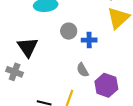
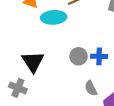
gray circle: (69, 31) -> (79, 56), moved

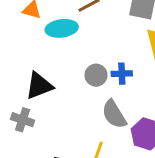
black triangle: (33, 62) -> (39, 86), turned 45
gray semicircle: (91, 88) -> (114, 114), size x1.5

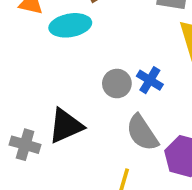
blue cross: (122, 74) -> (150, 80), turned 36
black triangle: (39, 86) -> (66, 126), moved

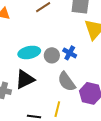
cyan ellipse: (70, 25) -> (29, 52), moved

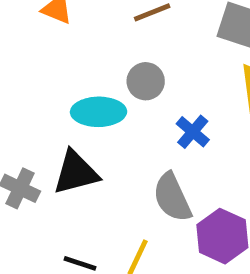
gray circle: (52, 55) -> (146, 81), moved

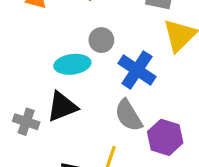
blue cross: (193, 132) -> (137, 70), size x1.6

